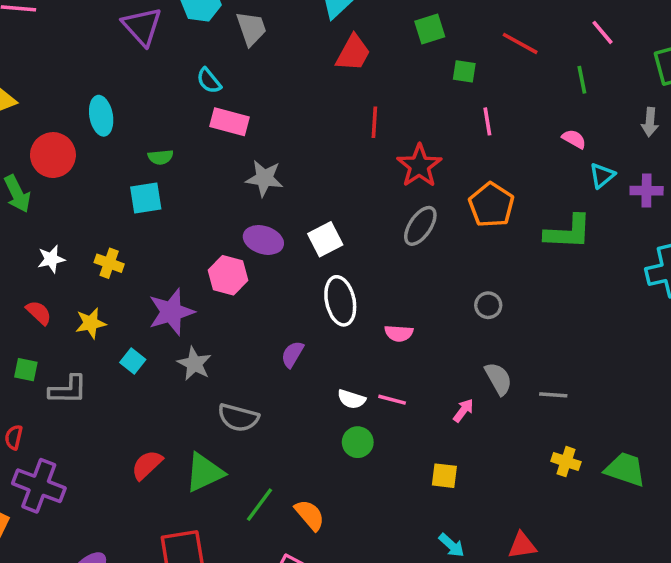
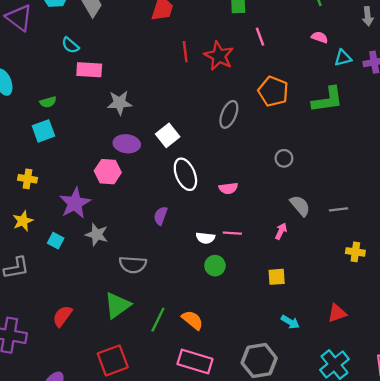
red star: (419, 166) -> (219, 56), moved
cyan triangle: (602, 175) -> (343, 58), turned 36
red semicircle: (147, 465) -> (62, 316), moved

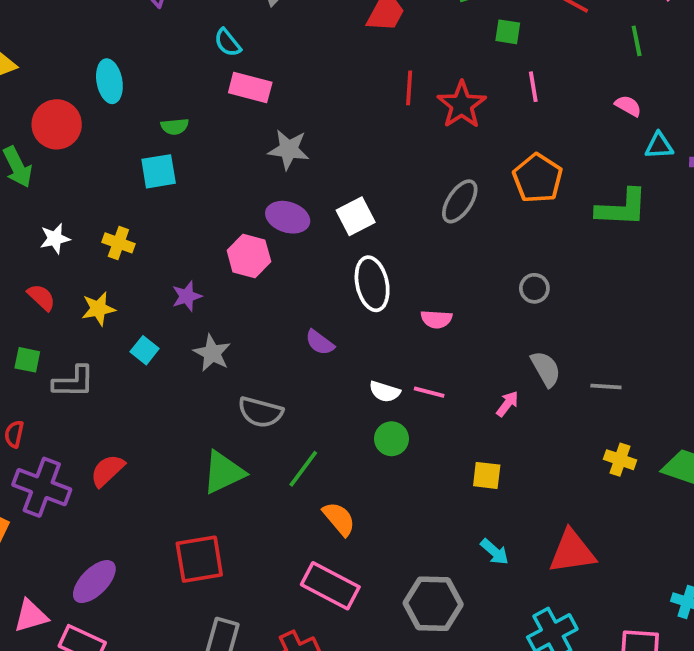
purple star: (75, 203) -> (187, 296), size x0.6
purple semicircle: (161, 216) -> (320, 342), turned -84
red triangle: (337, 313) -> (572, 552), size x1.5
red semicircle: (62, 316) -> (107, 470), moved
green line: (158, 320) -> (303, 469), moved

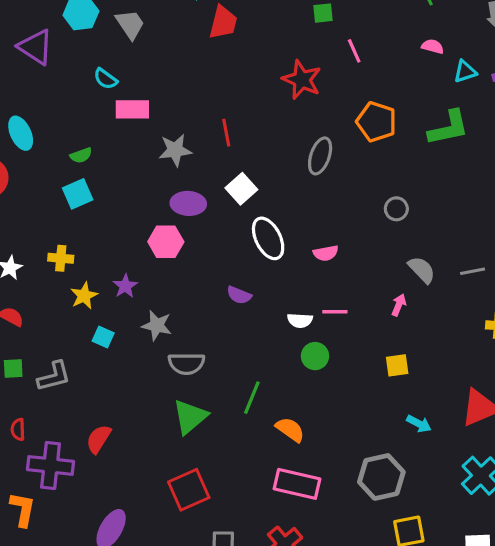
red line: (409, 88) -> (226, 133), moved
yellow star: (98, 309) -> (84, 296), moved
gray semicircle: (260, 412) -> (186, 364), moved

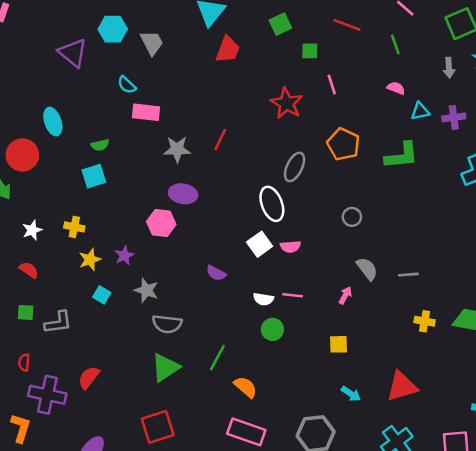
red line: (226, 133) -> (220, 140), turned 30
white square: (241, 189) -> (260, 244), moved
white ellipse: (268, 238) -> (272, 204), moved

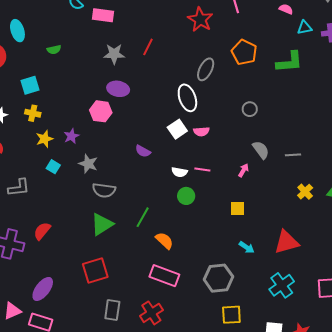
pink rectangle: (146, 112) -> (103, 15), moved
cyan square: (94, 176) -> (30, 85), moved
yellow cross: (425, 321) -> (305, 192), turned 35

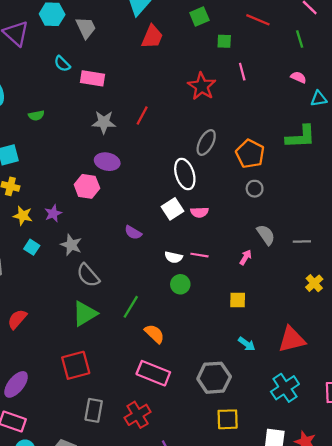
orange pentagon: (244, 52) -> (250, 154), moved
yellow star: (44, 139) -> (23, 216), turned 30
gray semicircle: (104, 190) -> (88, 275), turned 40

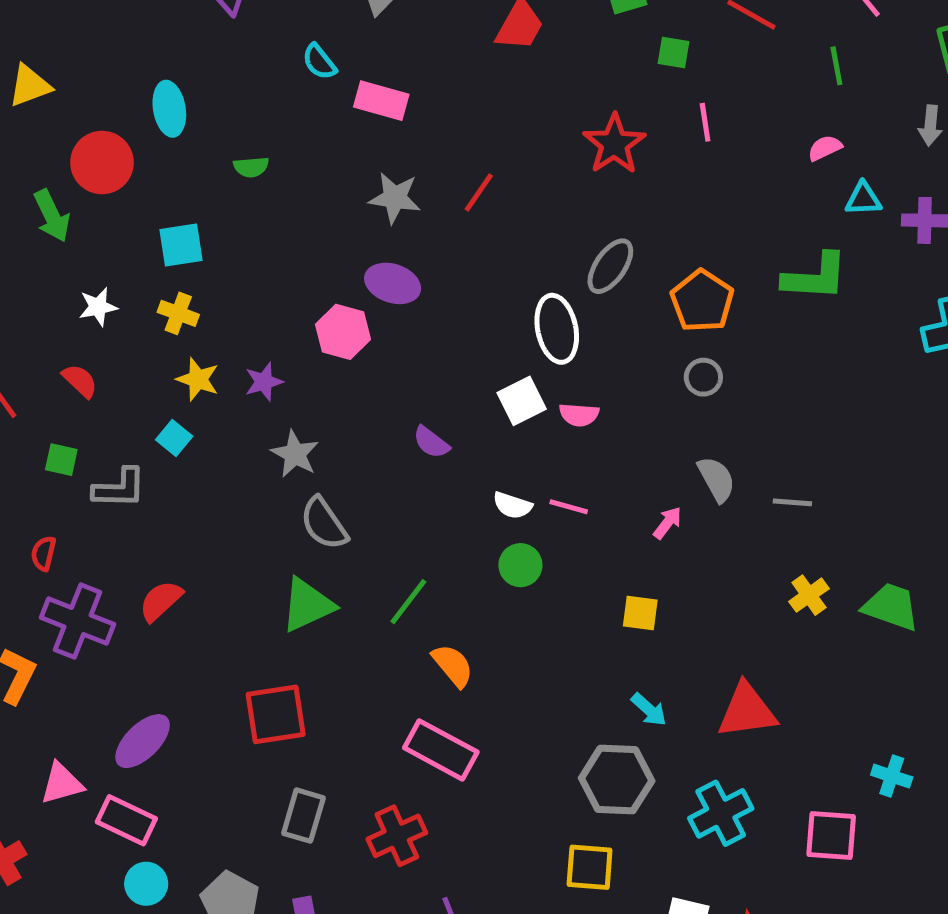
pink semicircle: (298, 77) -> (825, 148), turned -56
cyan square: (32, 247) -> (174, 438), moved
gray hexagon: (214, 378) -> (617, 780), moved

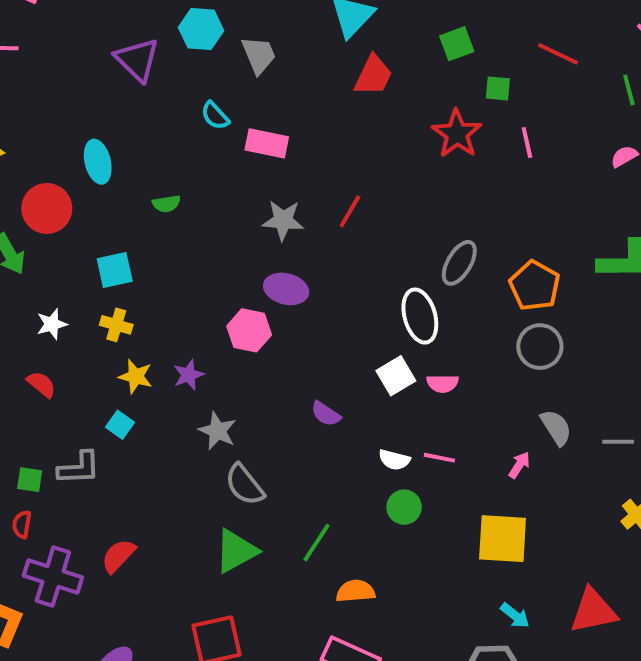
red star: (614, 144) -> (457, 134), moved
gray circle: (703, 377) -> (540, 347), size x1.5
green square: (61, 460) -> (30, 480), moved
yellow square: (640, 613) -> (503, 539), size x1.8
orange semicircle: (453, 665) -> (356, 591), turned -51

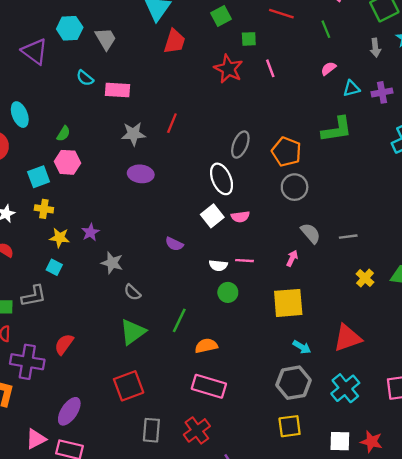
green semicircle: (166, 204) -> (63, 134), turned -42
pink hexagon: (249, 330) -> (67, 162), moved
gray semicircle: (245, 485) -> (132, 292), size x0.7

